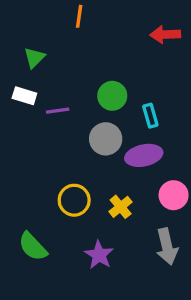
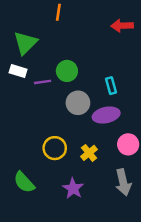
green triangle: (34, 58) -> (25, 43), size x1.5
green circle: (112, 96) -> (67, 71), moved

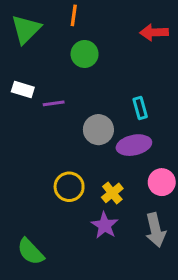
green triangle: (25, 43) -> (26, 29), moved
green circle: (67, 71) -> (85, 54), moved
green semicircle: (24, 182) -> (31, 252), moved
purple star: (73, 188) -> (105, 225), moved

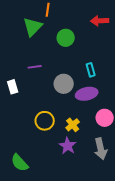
green triangle: (26, 29) -> (33, 27), moved
green circle: (85, 54) -> (66, 38), moved
white rectangle: (23, 89) -> (13, 87), moved, turned 56

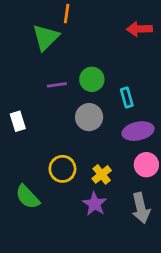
green circle: (66, 38) -> (92, 79), moved
purple line: (35, 67) -> (57, 85), moved
purple ellipse: (87, 94) -> (138, 131), moved
green semicircle: (20, 163) -> (27, 197), moved

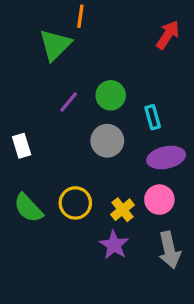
red arrow: (139, 29) -> (168, 35), turned 125
purple line: (57, 85) -> (69, 102), turned -42
pink circle: (146, 165) -> (159, 200), moved
green semicircle: (27, 197) -> (28, 208), moved

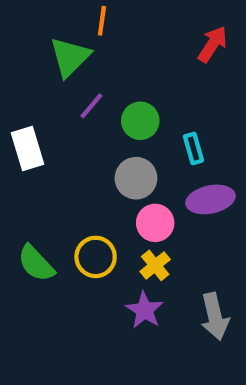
purple line: (69, 102) -> (91, 106), moved
white rectangle: (22, 146) -> (27, 148), moved, size x1.4
pink circle: (159, 200) -> (155, 223), moved

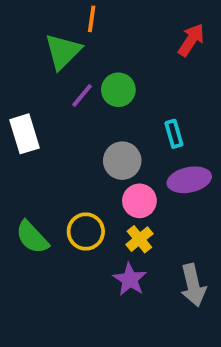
green circle: (140, 121) -> (118, 90), moved

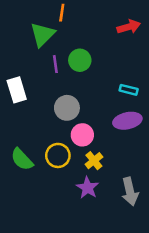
red arrow: (191, 40) -> (129, 27), turned 40
purple line: (82, 95) -> (55, 64), turned -48
cyan rectangle: (174, 134) -> (129, 90), moved, turned -60
gray circle: (122, 161) -> (67, 108), moved
pink circle: (139, 201) -> (82, 135), moved

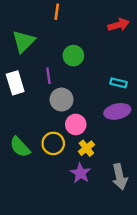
green triangle: (42, 34) -> (24, 41), moved
purple line: (55, 64) -> (48, 76), moved

